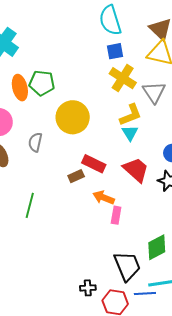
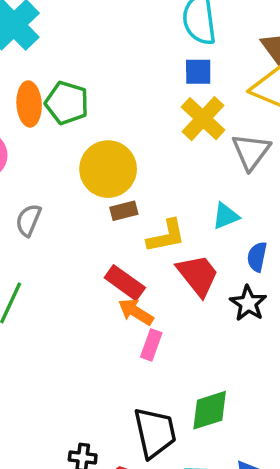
yellow L-shape: (131, 115) -> (166, 236), moved
cyan triangle: (130, 133) -> (226, 216), moved, turned 30
gray semicircle: (35, 142) -> (28, 220), moved
red rectangle: (94, 164) -> (125, 283), moved
brown rectangle: (76, 176) -> (124, 211), moved

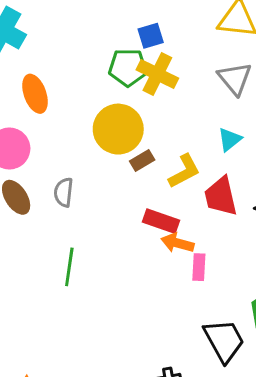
blue square: (198, 72) -> (151, 36), moved
green pentagon: (67, 103) -> (128, 67), moved
yellow cross: (203, 119) -> (157, 74), moved
red trapezoid: (198, 275) -> (221, 196), turned -138

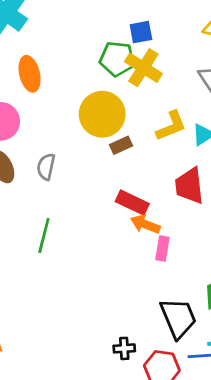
yellow L-shape: (184, 171) -> (171, 126), moved

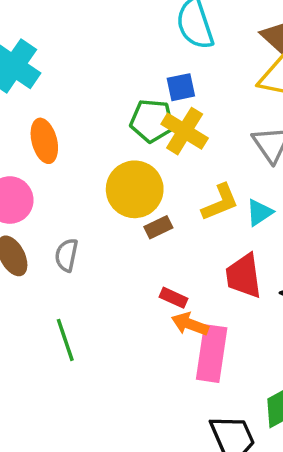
red rectangle: (132, 203) -> (173, 298), size x0.7
green line: (44, 235) -> (65, 340), turned -32
pink rectangle: (162, 248) -> (212, 354), size x1.8

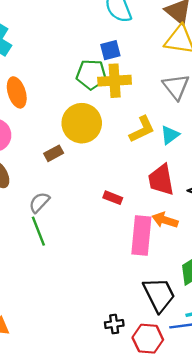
yellow cross: (185, 131) -> (115, 81), turned -32
brown rectangle: (158, 227) -> (54, 153), moved
gray semicircle: (66, 255) -> (39, 202), moved, turned 35
orange arrow: (190, 324) -> (165, 220), moved

